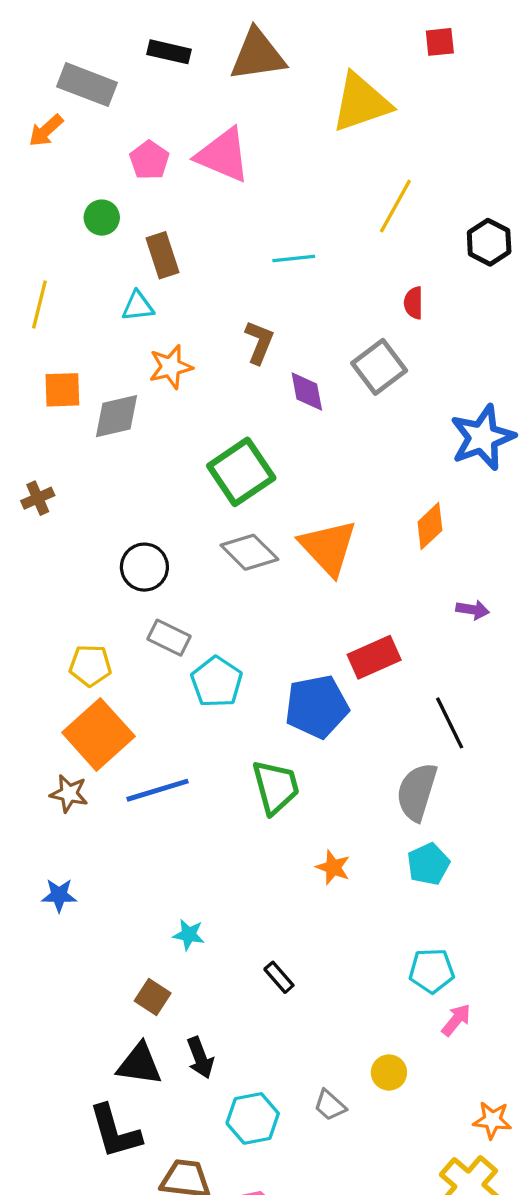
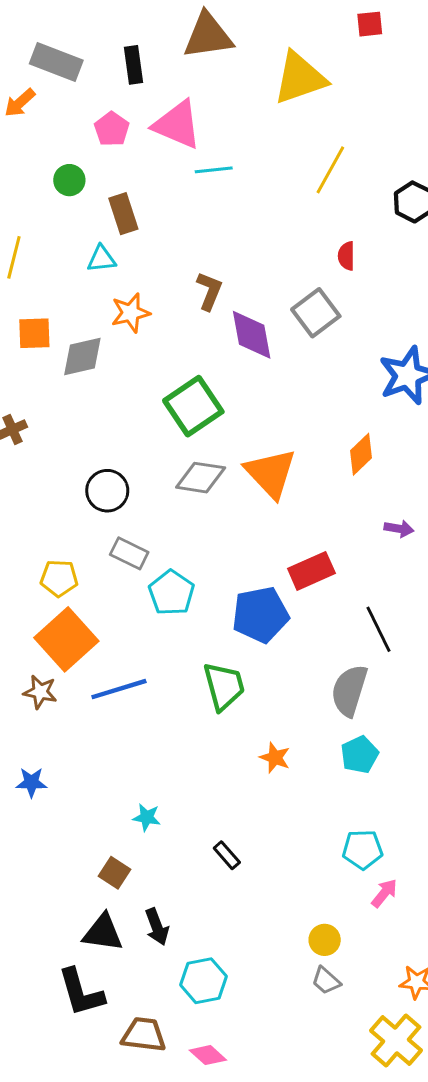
black rectangle: (169, 52) -> (134, 65), moved, turned 69
cyan line: (294, 259) -> (214, 170), moved
purple diamond: (307, 391) -> (252, 335), size x1.4
gray diamond: (249, 552) -> (201, 478), turned -36
gray trapezoid: (330, 1105) -> (326, 981), moved

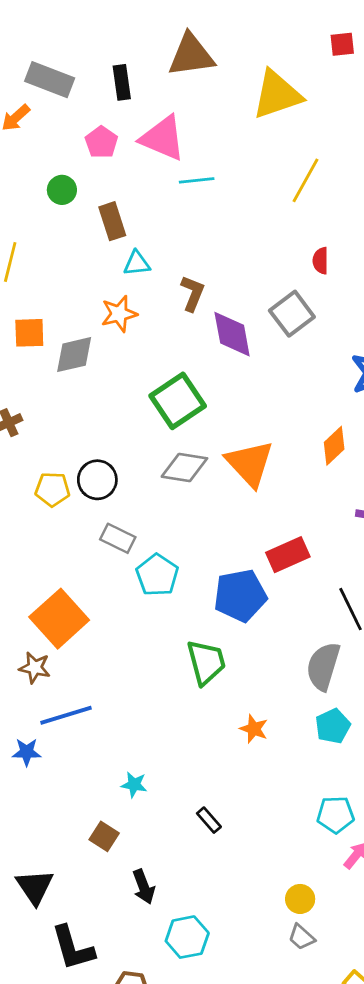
cyan triangle: (101, 259) -> (137, 263), moved
yellow pentagon: (59, 578) -> (52, 489), moved
blue line: (119, 689) -> (66, 715), moved
black triangle: (103, 933) -> (35, 887), moved, turned 48

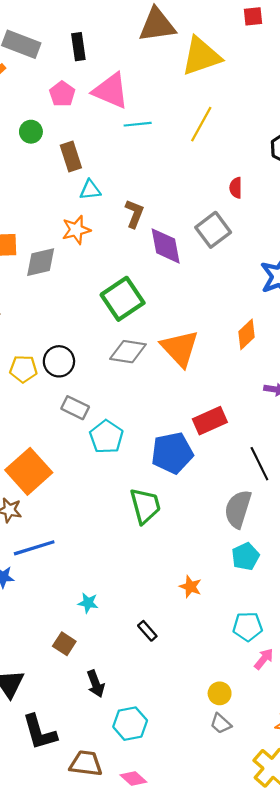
brown triangle: (191, 55) -> (157, 25), moved
yellow line: (306, 180) -> (201, 124), moved
orange star: (254, 729) -> (190, 587), moved

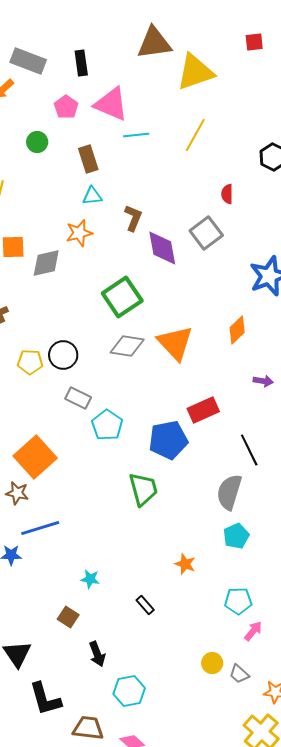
red square: (253, 16) -> (254, 42), moved
brown rectangle: (71, 156) -> (88, 159), moved
gray trapezoid: (221, 724) -> (239, 674), moved

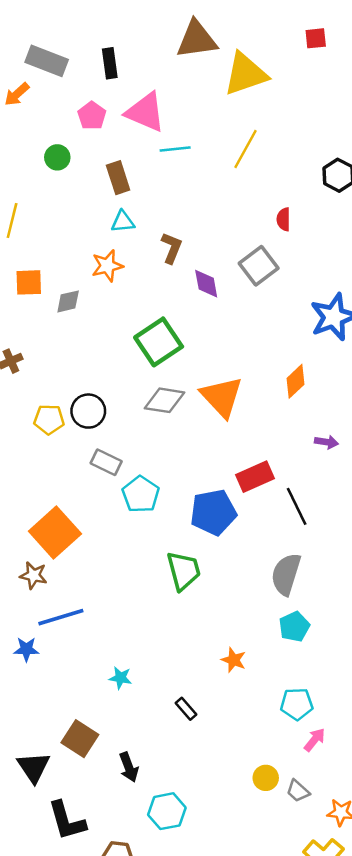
purple diamond: (162, 248) -> (206, 284), size x0.7
gray diamond: (46, 263) -> (68, 301), size x0.7
black line: (249, 450) -> (297, 506), moved
brown square: (68, 617) -> (80, 739), moved, size x1.4

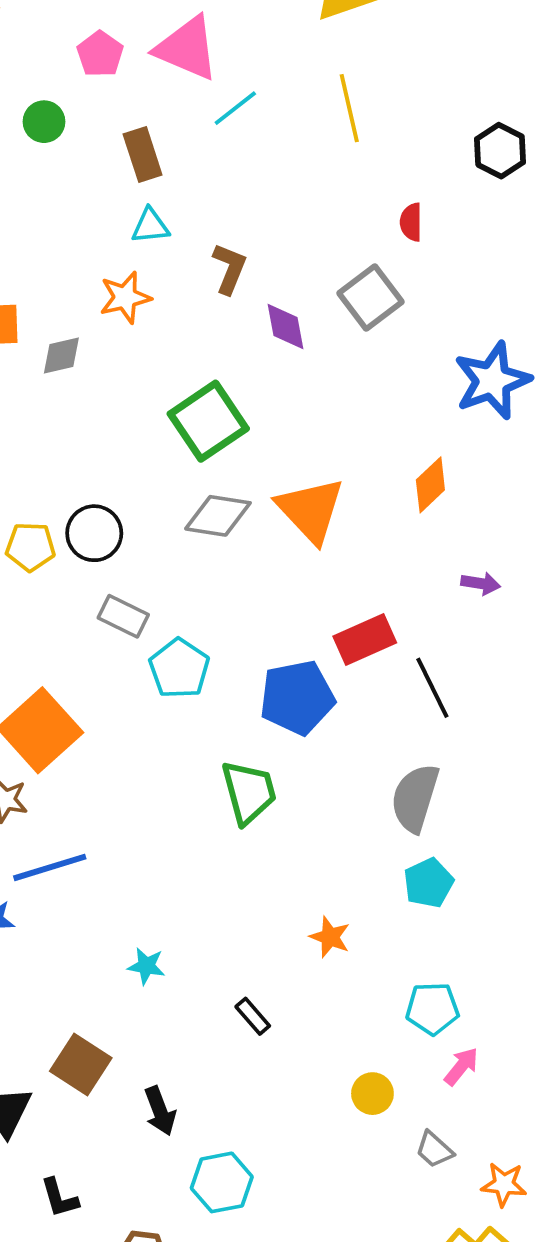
cyan line: (175, 149) -> (235, 108), turned -32
yellow line: (245, 149) -> (349, 108), turned -42
yellow circle: (266, 778) -> (372, 1094), moved
black L-shape: (67, 821) -> (59, 1198), size x0.6

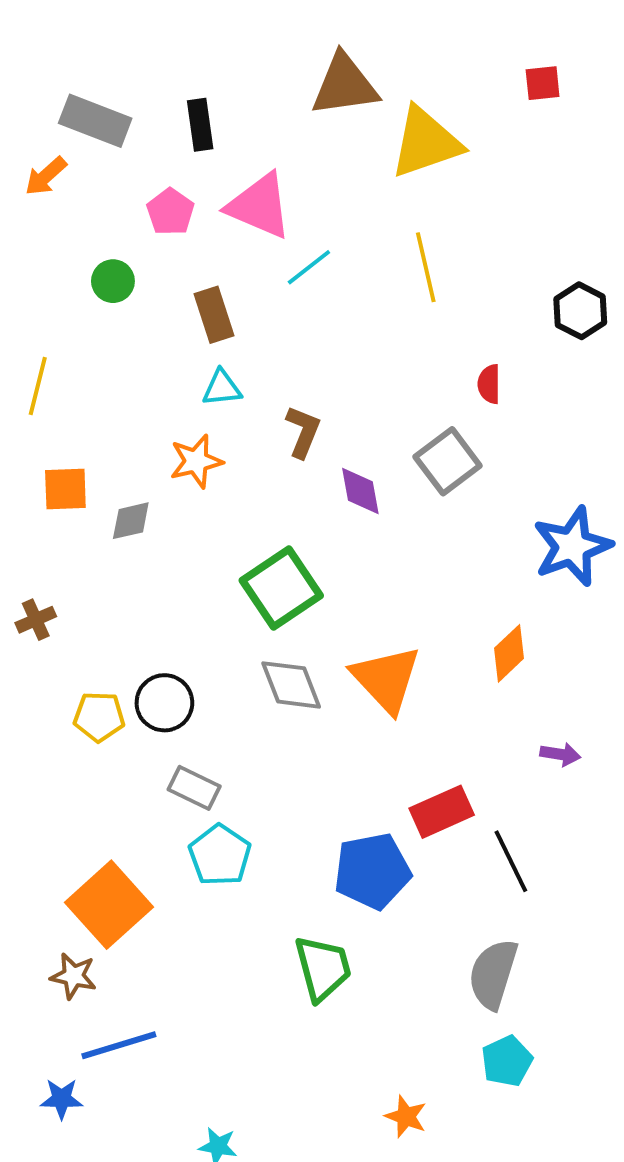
gray diamond: (218, 516) -> (291, 685), turned 60
cyan pentagon: (179, 668) -> (220, 855), moved

